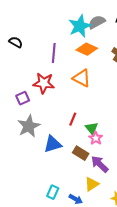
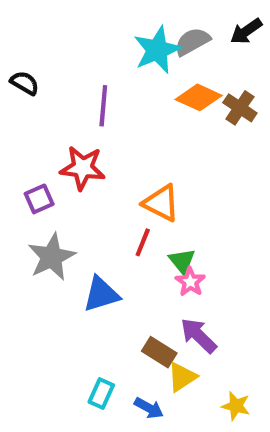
orange diamond: (87, 49) -> (199, 97), moved
orange triangle: (82, 78) -> (161, 203), moved
brown rectangle: (81, 153) -> (159, 352), moved

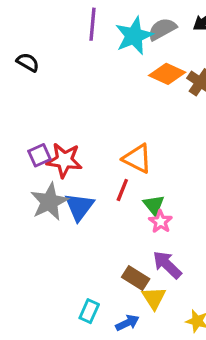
purple line: (103, 106) -> (92, 24), moved
red star: (83, 168) -> (64, 160), moved
blue triangle: (101, 294) -> (79, 207), moved, turned -36
yellow triangle: (182, 377) -> (154, 298), turned -30
blue arrow: (149, 408) -> (127, 323), turned -55

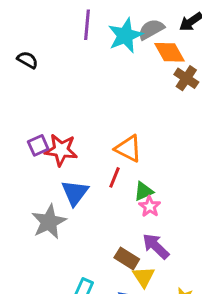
orange diamond: (167, 74) -> (170, 52), moved, turned 36
gray star: (49, 202) -> (49, 222), moved
green triangle: (154, 205) -> (144, 191), turned 45

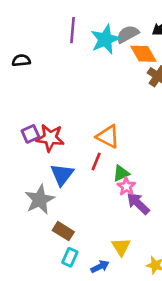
black semicircle: (27, 60) -> (21, 60), turned -36
purple arrow: (156, 246) -> (138, 204), moved
brown rectangle: (127, 258) -> (63, 231), moved

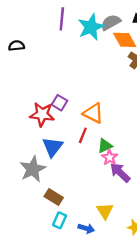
purple square: (30, 134) -> (60, 103), moved, turned -35
blue arrow: (100, 267) -> (86, 228), turned 42

